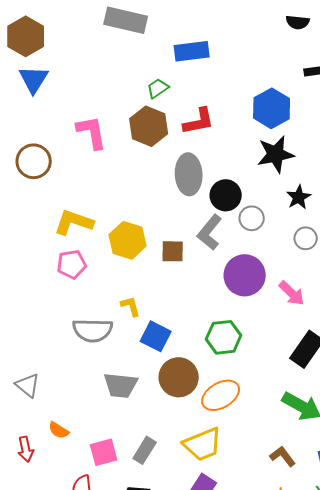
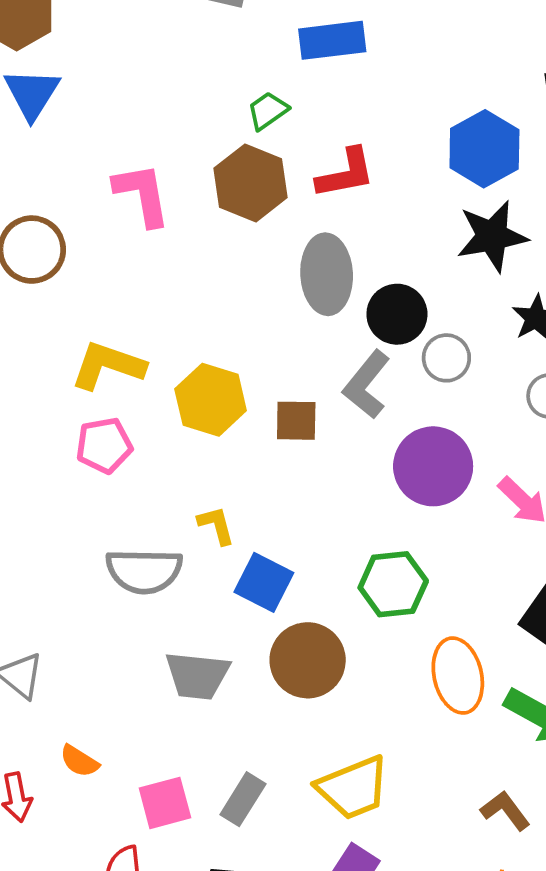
orange ellipse: (221, 395) -> (458, 676), moved, turned -72

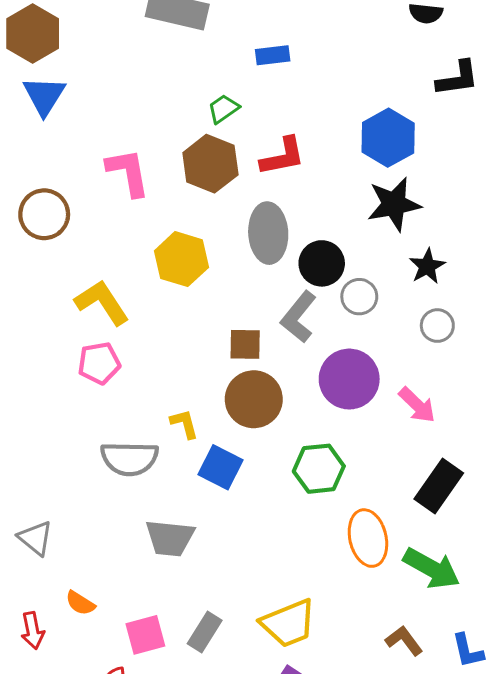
blue rectangle: (332, 40) -> (273, 55), size x0.7
yellow L-shape: (108, 366) -> (102, 302), turned 38
yellow hexagon: (211, 400) -> (181, 259), moved
brown circle: (308, 660) -> (254, 399), moved

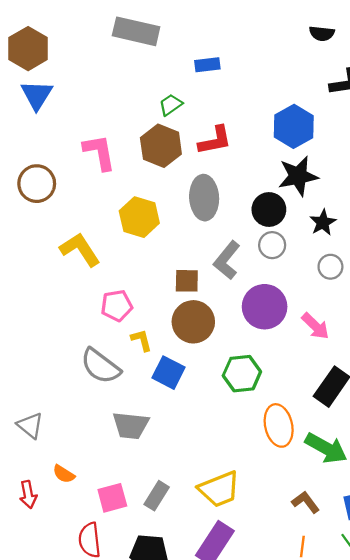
black circle: (322, 263) -> (269, 209), moved
pink pentagon: (99, 363) -> (117, 306), moved
gray semicircle: (129, 459) -> (100, 366), turned 36

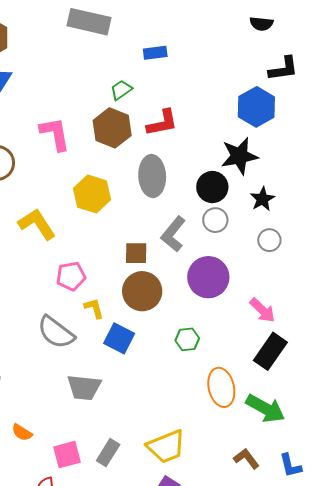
blue hexagon: (294, 126) -> (256, 107), moved
pink arrow: (315, 326) -> (262, 310), moved
green hexagon: (242, 374) -> (187, 339), size x0.7

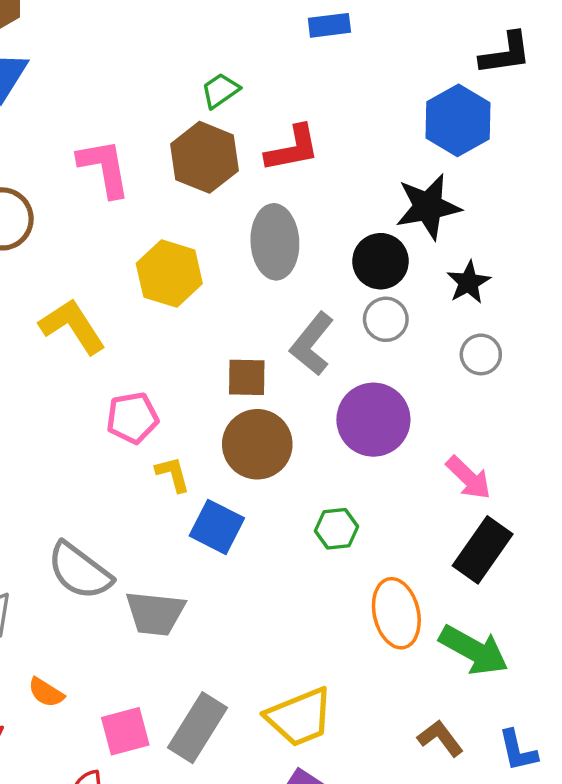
blue rectangle: (155, 53) -> (329, 25), moved
gray semicircle: (56, 332) -> (80, 571), moved
gray rectangle: (108, 453) -> (197, 728), size x1.4

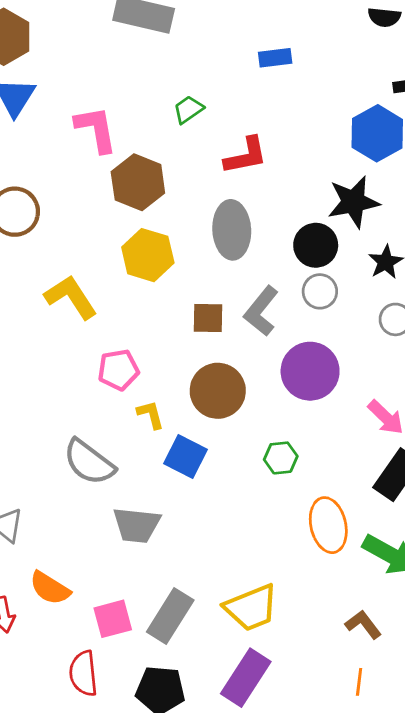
brown hexagon: (204, 157) -> (138, 182), moved
pink L-shape: (104, 168) -> (96, 129), moved
brown square: (247, 377) -> (208, 318), moved
gray semicircle: (80, 571) -> (89, 462), moved
orange semicircle: (46, 692) -> (50, 588), size x1.4

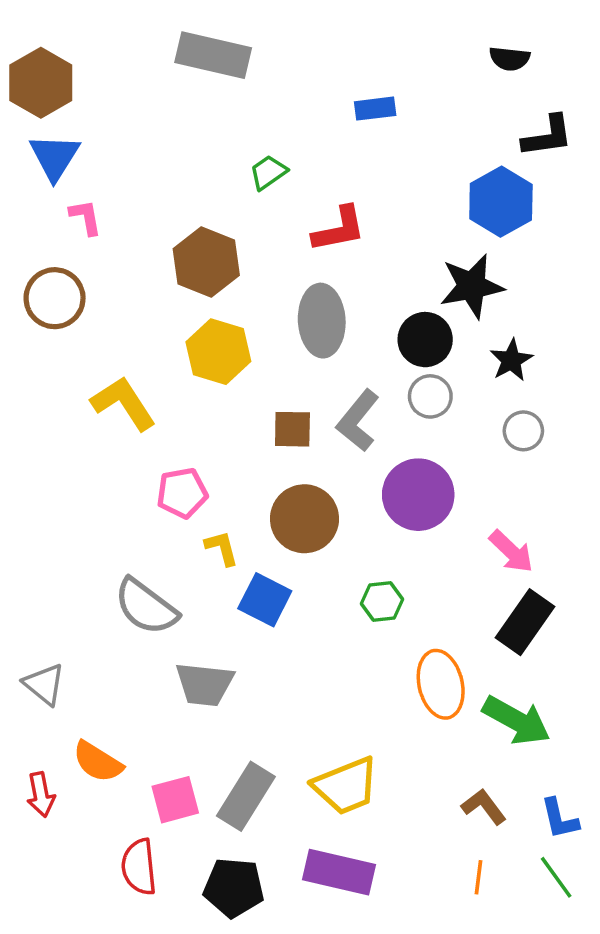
pink L-shape: (96, 129) -> (86, 217), moved, size x0.6
purple rectangle: (246, 678) -> (339, 872), turned 70

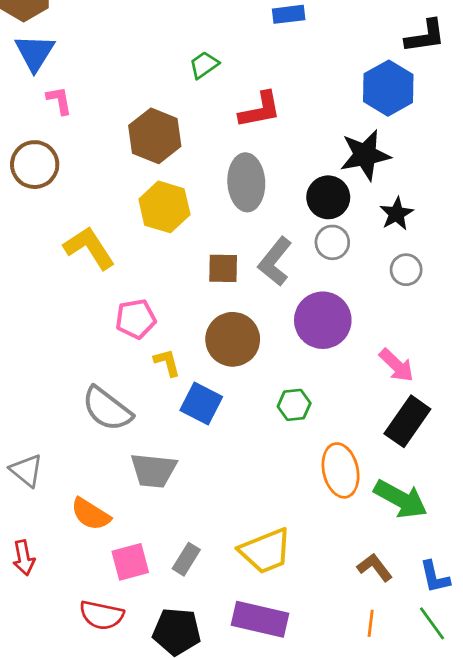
orange semicircle: (98, 762) -> (91, 514), moved
gray rectangle: (246, 796) -> (186, 559), size x0.6
red semicircle: (139, 867) -> (102, 615), turned -72

